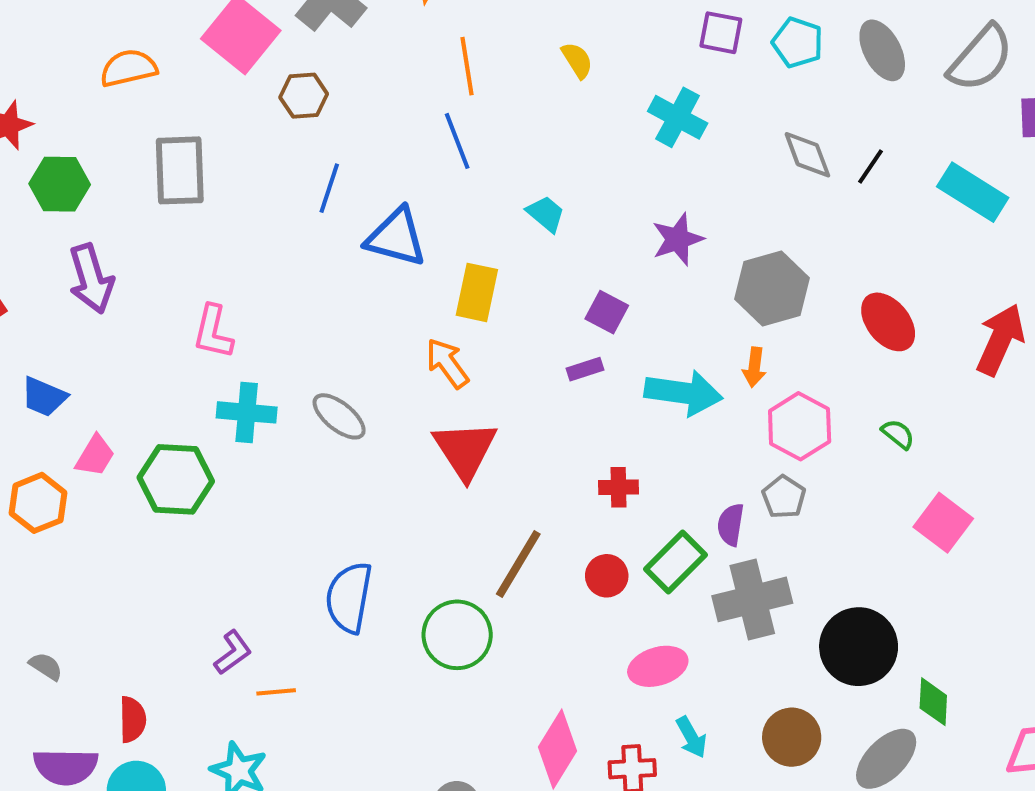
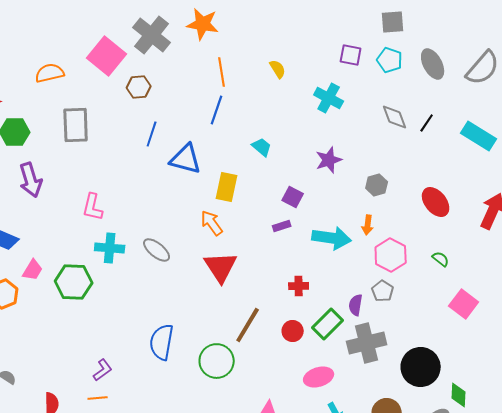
blue line: (457, 141) -> (217, 110), turned 40
gray hexagon: (772, 288) -> (377, 185), size x0.6
orange line: (276, 692) -> (98, 398), moved

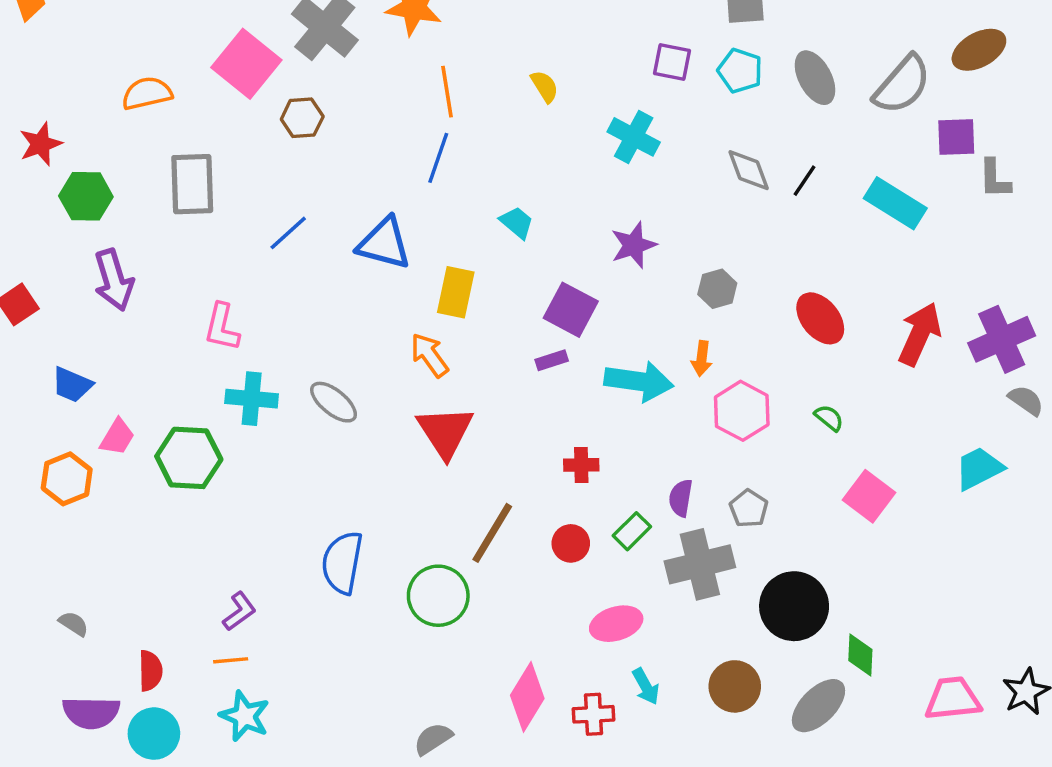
blue line: (152, 134) -> (288, 233), moved, turned 30
purple square: (293, 197) -> (571, 310), size x1.4
gray pentagon: (383, 291) -> (749, 509), moved
green rectangle: (328, 324) -> (632, 531), size x0.7

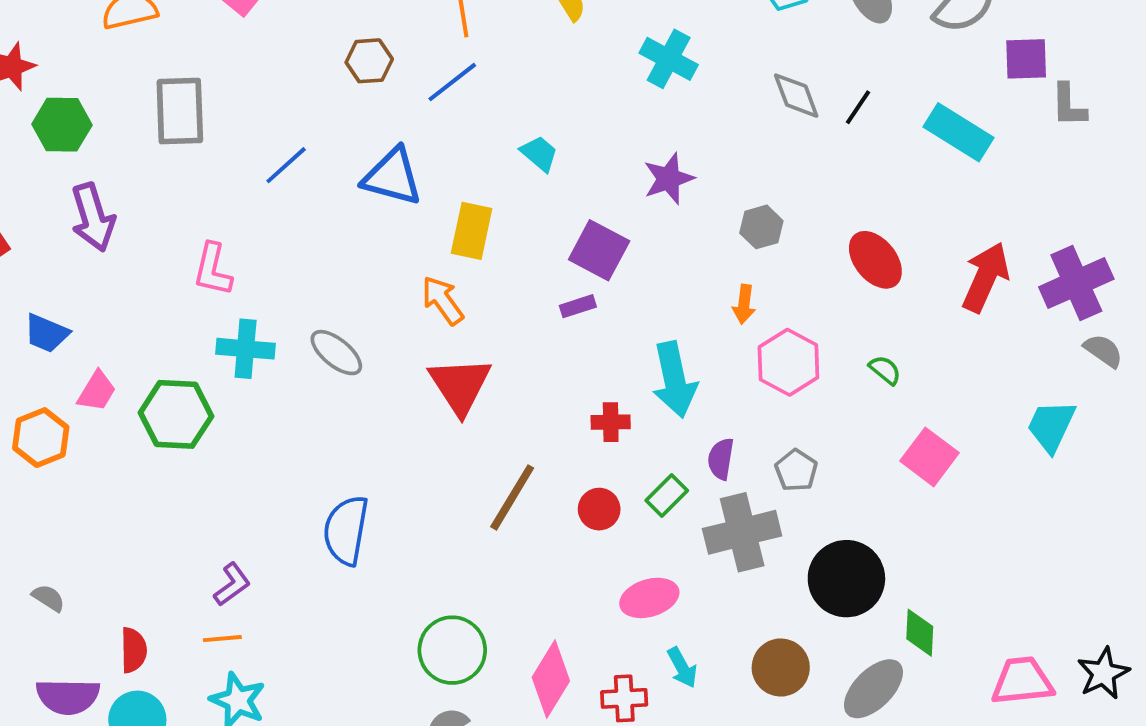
brown hexagon: (302, 118) -> (369, 61), moved
blue line: (438, 158) -> (452, 82), turned 33
cyan arrow: (639, 381) -> (674, 380), moved, turned 70
cyan trapezoid: (979, 468) -> (1051, 426), turned -38
green circle: (438, 596) -> (452, 650), moved

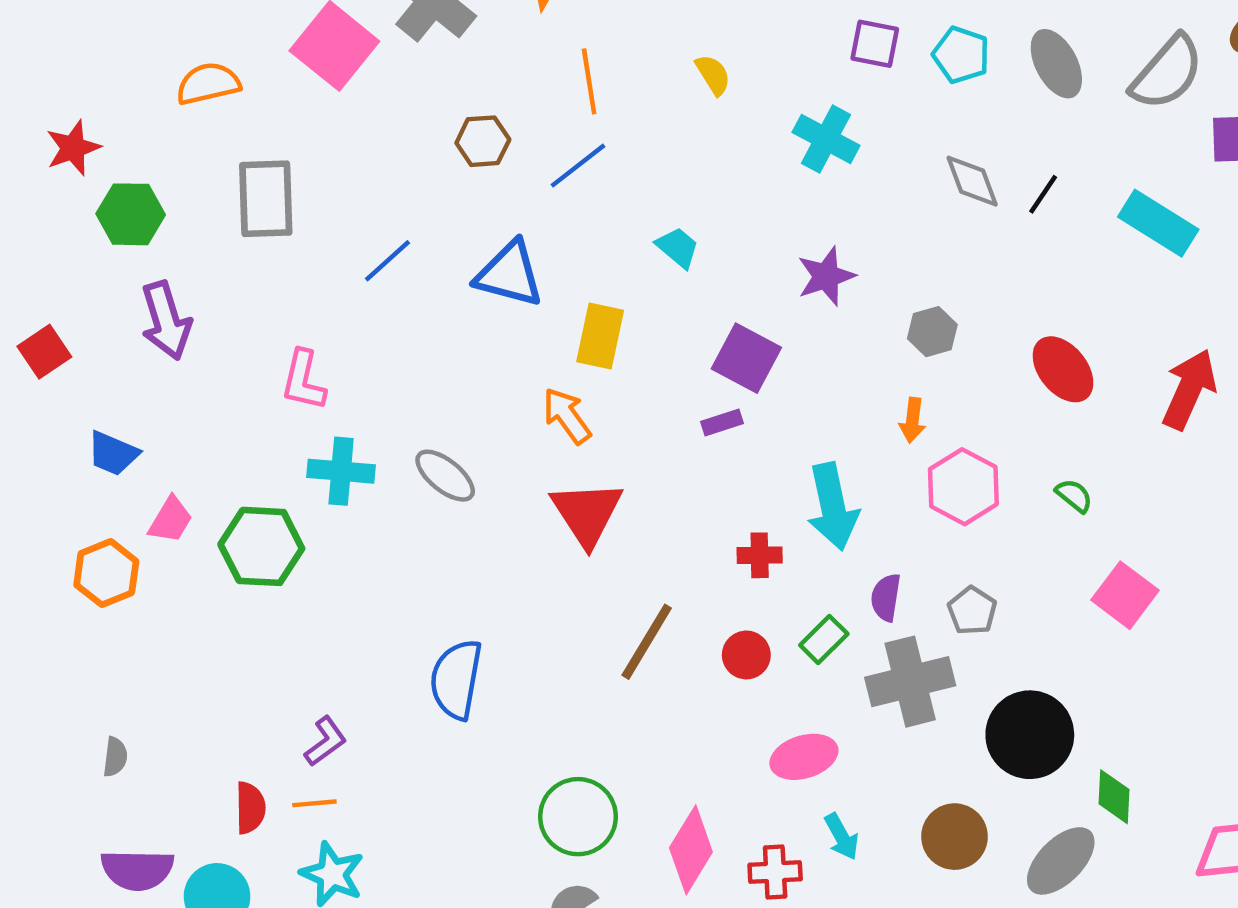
gray semicircle: (48, 598) -> (115, 757), turned 64
red semicircle: (133, 650) -> (250, 808), moved

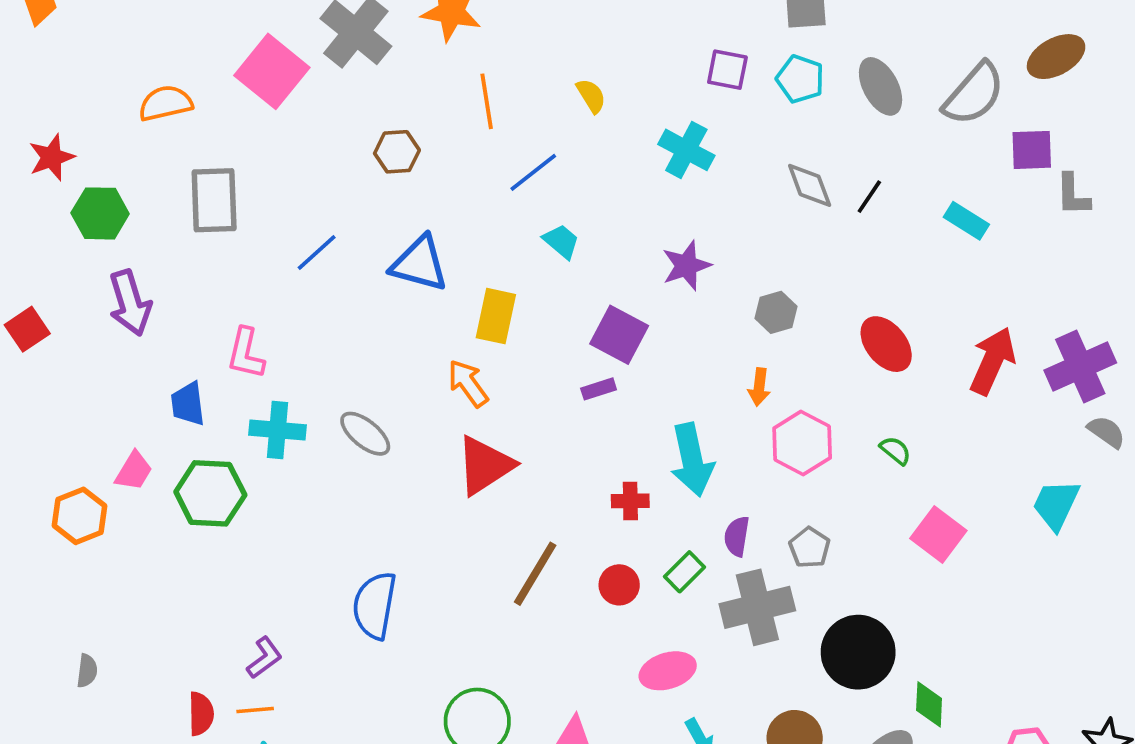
blue line: (578, 166) -> (533, 172), moved
cyan rectangle: (1158, 223) -> (966, 221), size x0.7
blue trapezoid: (113, 453) -> (188, 404), moved, turned 60
red triangle: (587, 513) -> (485, 465), turned 30

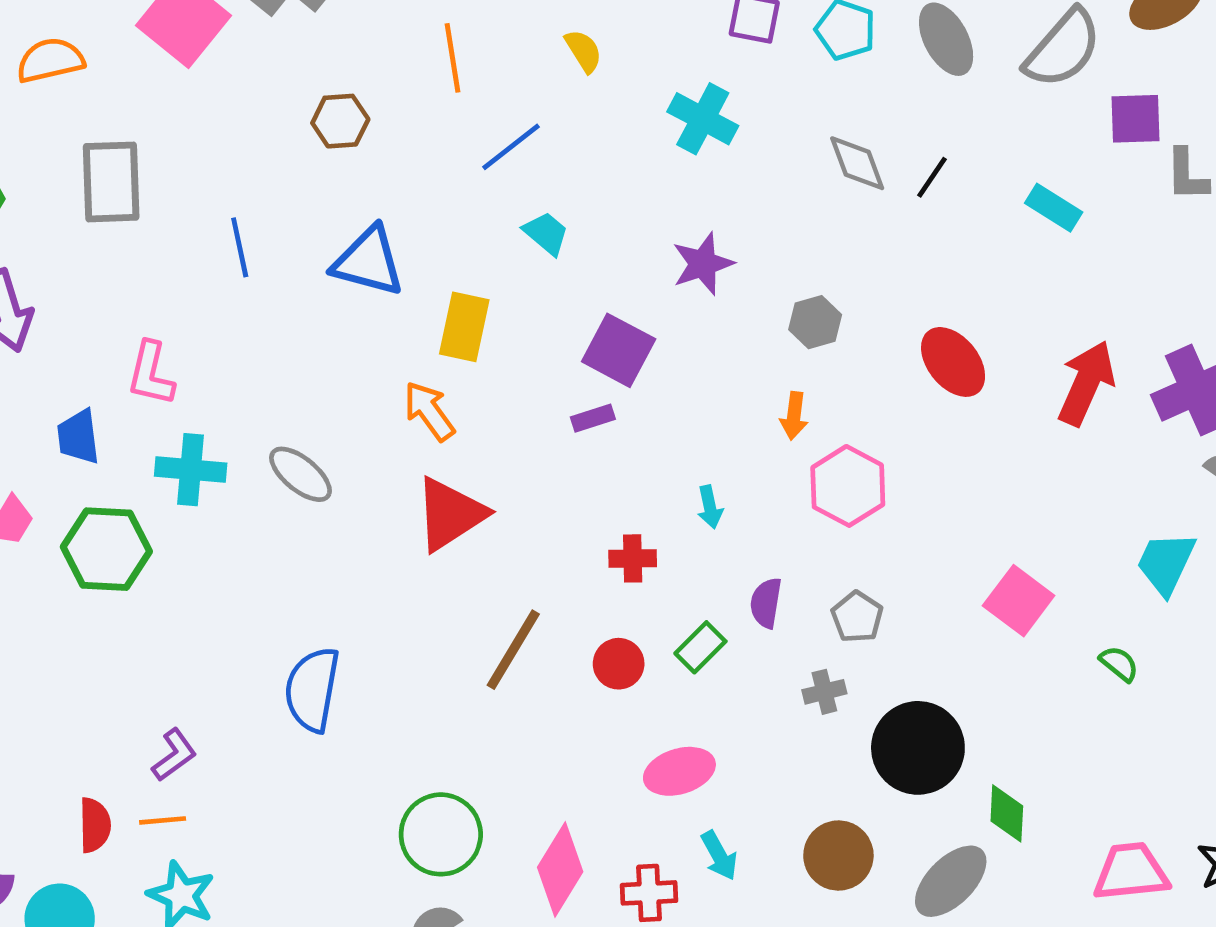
blue line: (317, 253) -> (240, 247), turned -60
green semicircle: (895, 450) -> (1119, 664), moved
cyan arrow: (692, 460) -> (710, 507), size x0.5
gray cross: (757, 607) -> (824, 692), moved, size x0.5

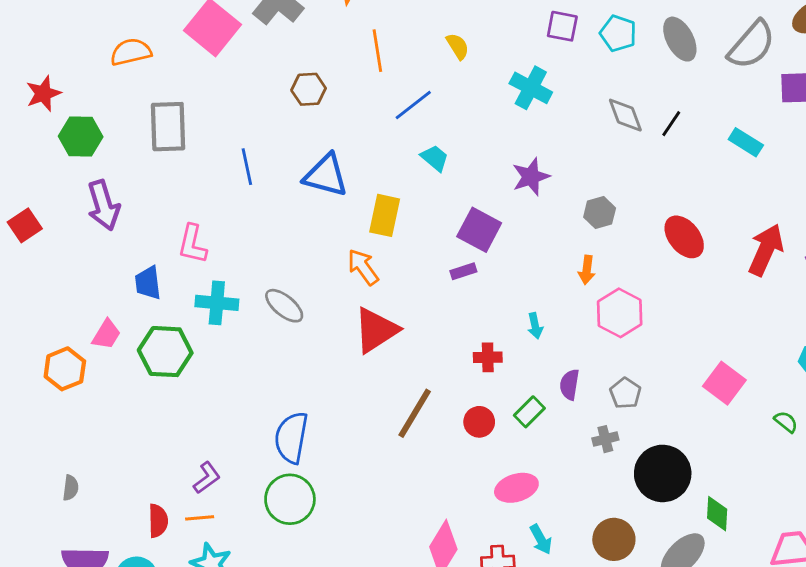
green circle: (441, 834) -> (290, 499), moved

